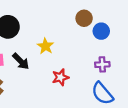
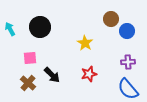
yellow star: (45, 46) -> (85, 43), moved
black arrow: (21, 61) -> (52, 75), moved

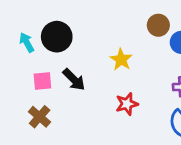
cyan arrow: (10, 29) -> (27, 42), moved
black arrow: (52, 75) -> (74, 80), moved

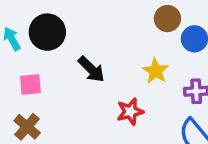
yellow star: (121, 60) -> (156, 71), moved
black arrow: (74, 80) -> (91, 69), moved

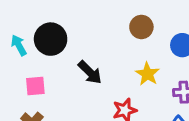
brown circle: (167, 19) -> (141, 27), moved

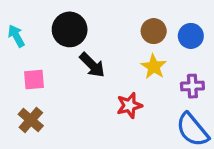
brown circle: (141, 27) -> (154, 31), moved
black circle: (51, 39) -> (70, 29), moved

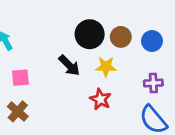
black circle: (70, 29) -> (90, 34), moved
yellow star: (154, 67) -> (106, 67), moved, turned -30
red star: (129, 105) -> (100, 99), turned -30

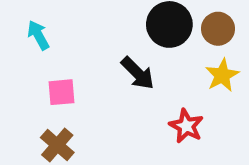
yellow star: (106, 67) -> (222, 75), moved, turned -30

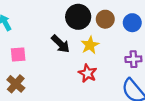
yellow star: (222, 75) -> (90, 45), moved

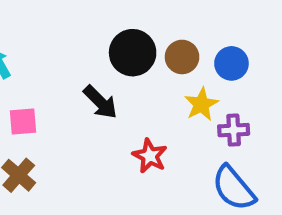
yellow star: (90, 45) -> (201, 104), moved

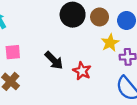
black arrow: (100, 102) -> (54, 60), moved

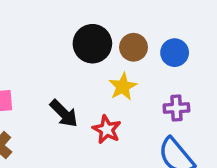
yellow star: (110, 43) -> (123, 87), moved

